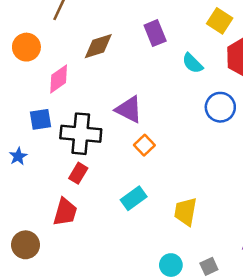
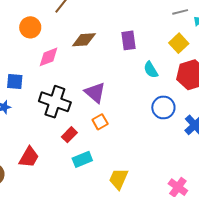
blue square: (41, 119) -> (15, 82), moved
red rectangle: (78, 173) -> (69, 135), moved

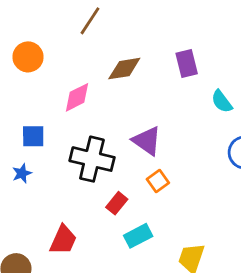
orange circle: (30, 27) -> (28, 57), moved

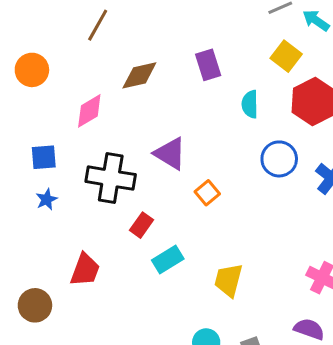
cyan semicircle: (222, 101) -> (250, 104), turned 40
blue star: (22, 173) -> (47, 199), moved
orange square: (158, 181) -> (207, 193), moved

